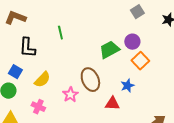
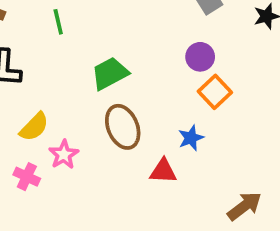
green line: (60, 33) -> (58, 22), moved
green trapezoid: (109, 50) -> (110, 73), moved
pink star: (70, 95) -> (64, 155), moved

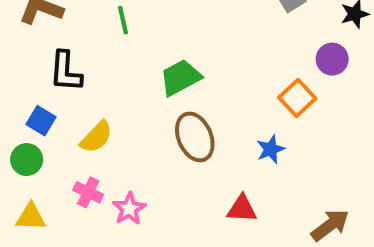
purple circle: (200, 57) -> (332, 59), moved
pink star: (64, 155) -> (129, 209), moved
red triangle: (163, 171) -> (242, 209), moved

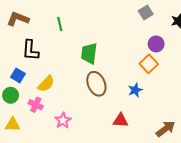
purple circle: (332, 59) -> (156, 44), moved
green trapezoid: (180, 78) -> (89, 53), turned -55
pink cross: (88, 192) -> (36, 105), moved

